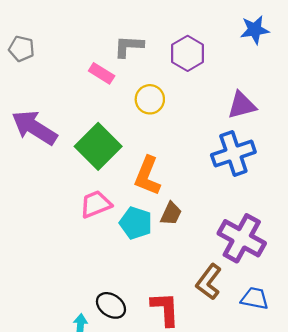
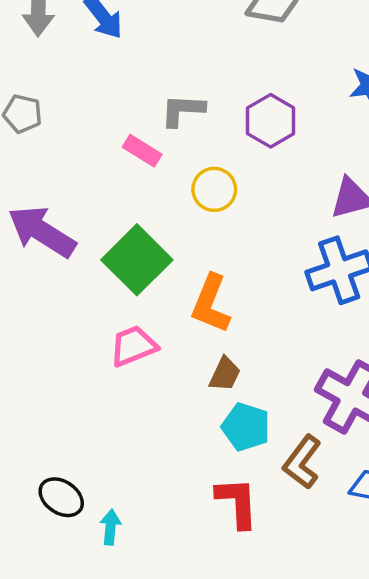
brown trapezoid: (171, 214) -> (225, 374), moved
cyan pentagon: (136, 223) -> (246, 427), moved
black ellipse: (111, 305) -> (61, 497), moved

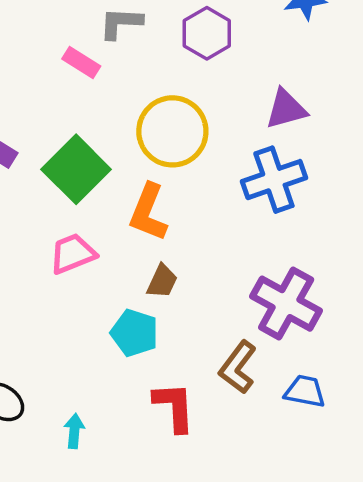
yellow circle: (214, 189) -> (172, 131), moved, size x1.6
cyan pentagon: (246, 427) -> (135, 333), moved
cyan arrow: (110, 527) -> (74, 431), moved

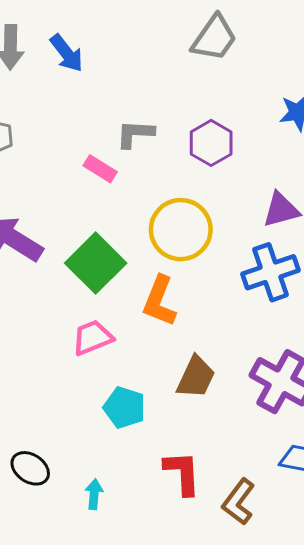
brown trapezoid: (162, 281) -> (196, 377), moved, size x1.4
cyan pentagon: (135, 333) -> (124, 408), moved
brown L-shape: (238, 367) -> (239, 502), moved

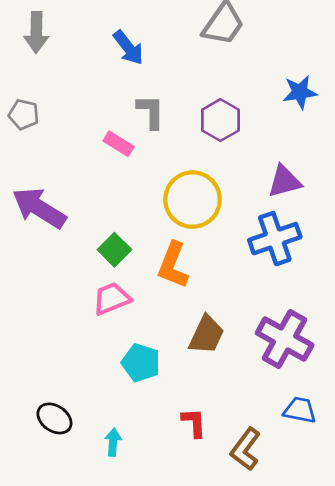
blue arrow: (67, 53) -> (128, 48), moved
gray L-shape: (135, 134) -> (151, 112), turned 87
green square: (96, 263) -> (114, 250), moved, size x0.6
red L-shape: (182, 473) -> (194, 423), size x0.7

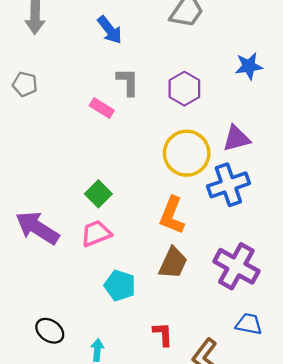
yellow circle: (193, 200) -> (187, 153), moved
purple arrow: (39, 208) -> (37, 228), moved
orange L-shape: (173, 265) -> (172, 215), moved

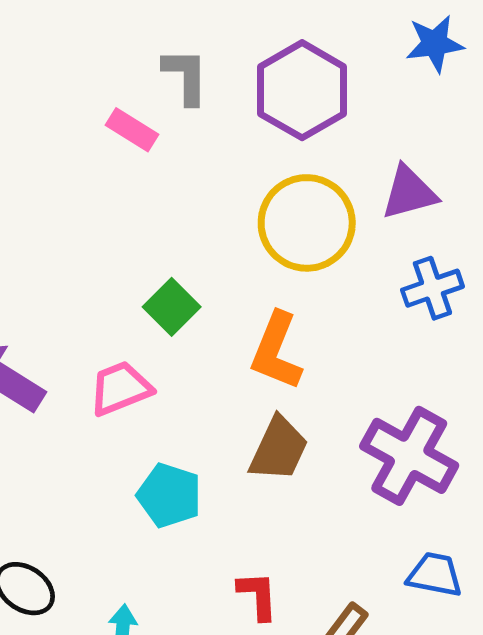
purple hexagon: (184, 89) -> (302, 90), size x1.4
blue cross: (228, 185) -> (432, 288), moved, size x0.7
green square: (98, 194) -> (172, 307), moved

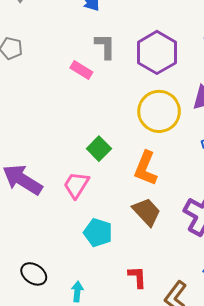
pink trapezoid: (120, 388) -> (76, 185), turned -36
brown trapezoid: (279, 449) -> (147, 212), turned -68

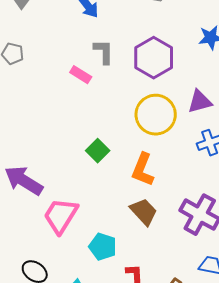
pink trapezoid: (76, 185) -> (61, 216), moved, size x1.4
cyan pentagon: (98, 233) -> (103, 247), moved

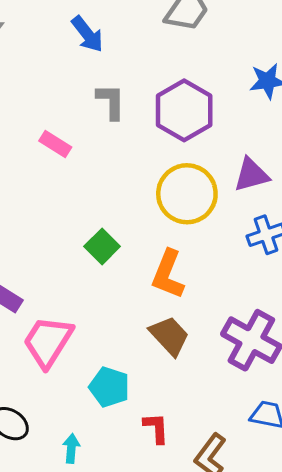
pink rectangle: (81, 75) -> (55, 144), moved

